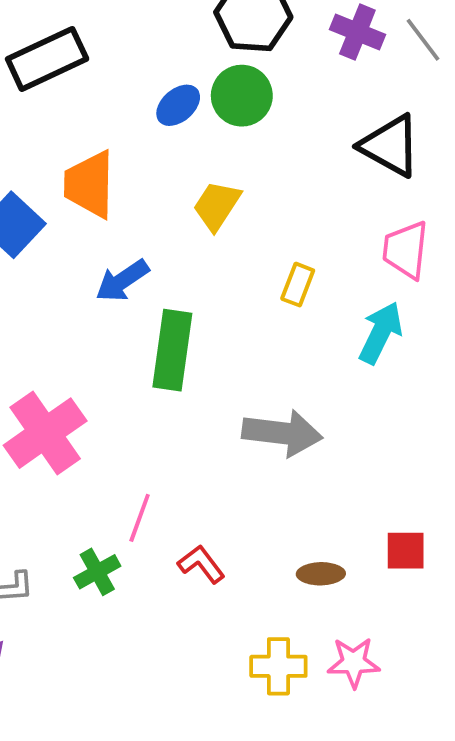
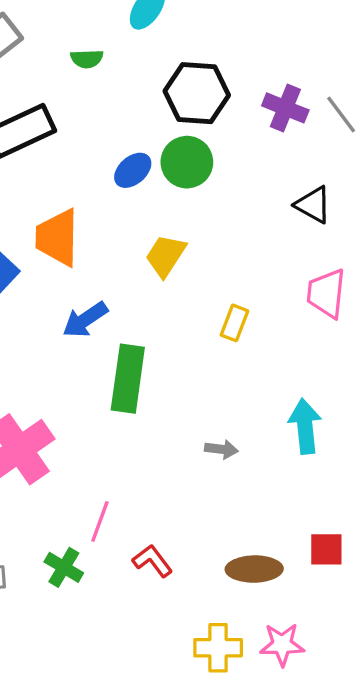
black triangle: (390, 146) -> (313, 205), size x0.7
cyan arrow: (381, 333) -> (305, 426), moved, turned -32
gray arrow: (282, 433) -> (221, 449), size x0.5
green cross: (97, 572) -> (64, 567), turned -30
brown ellipse: (321, 574) -> (254, 569), size x1.4

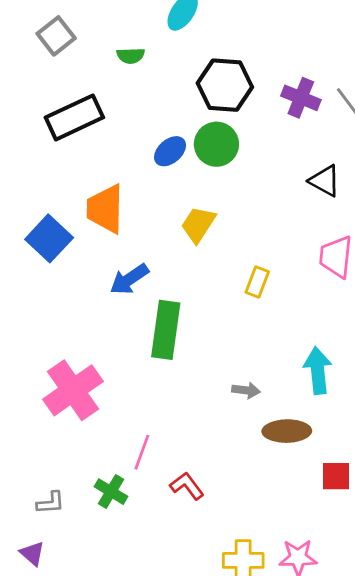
brown ellipse: (254, 569) -> (287, 431), moved

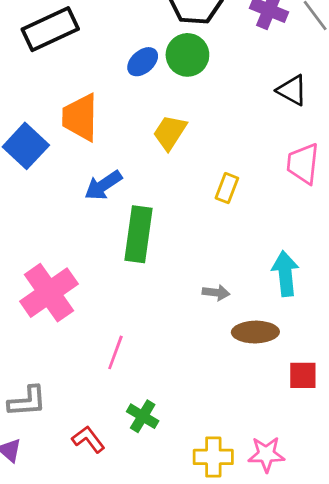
red L-shape: (187, 486) -> (88, 439), moved
green cross: (111, 492) -> (143, 416), moved
gray L-shape: (50, 503) -> (27, 401), size x1.4

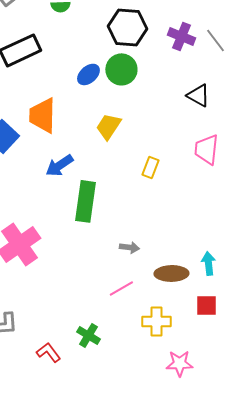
cyan arrow: (285, 274) -> (208, 263), moved, size x0.7
gray arrow: (216, 293) -> (129, 247), moved
pink line: (115, 352) -> (121, 288), moved, turned 40
yellow cross: (213, 457) -> (156, 321), moved

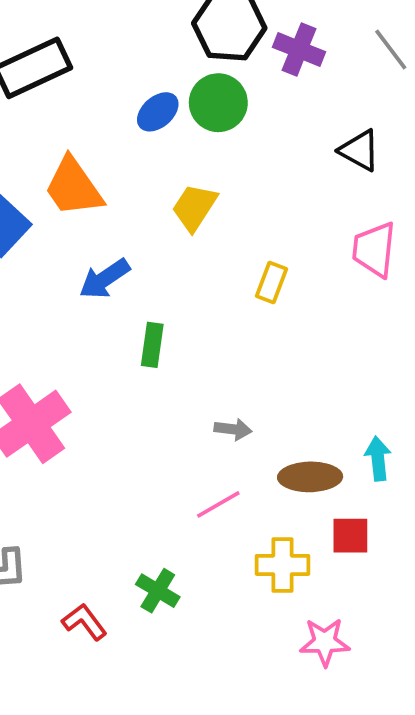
purple cross: (181, 36) -> (299, 50), moved
orange trapezoid: (42, 115) -> (73, 187), turned -36
green rectangle: (85, 201) -> (152, 345), size x0.6
red square: (206, 305) -> (350, 536), moved

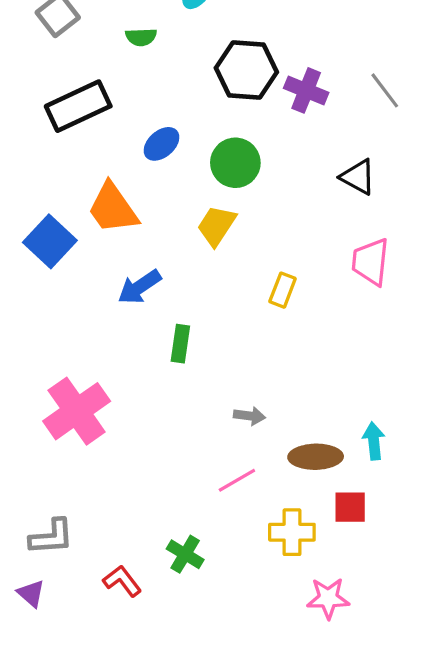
green circle: (218, 103) -> (235, 163), moved
blue ellipse: (158, 112) -> (161, 144), moved

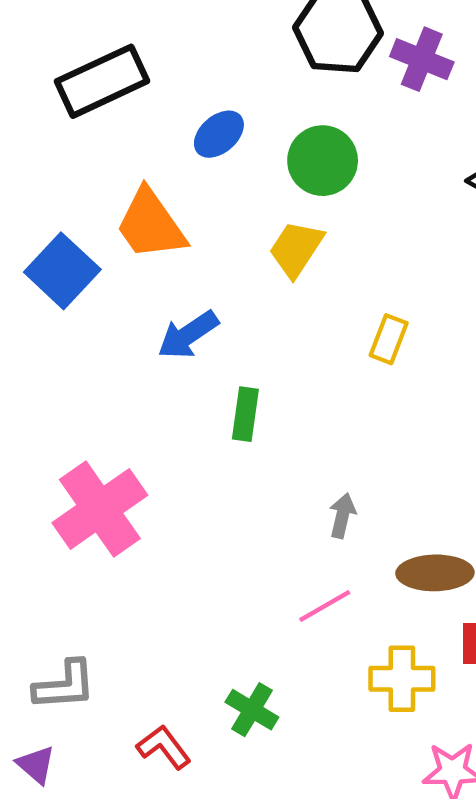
gray arrow: (250, 416) -> (342, 516), turned -84

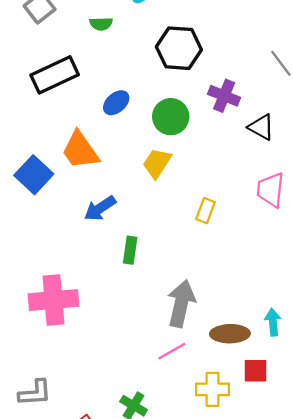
purple cross: (422, 59) -> (224, 96), moved
pink cross: (100, 509) -> (54, 300), turned 30
gray arrow: (342, 516) -> (181, 304), size x2.0

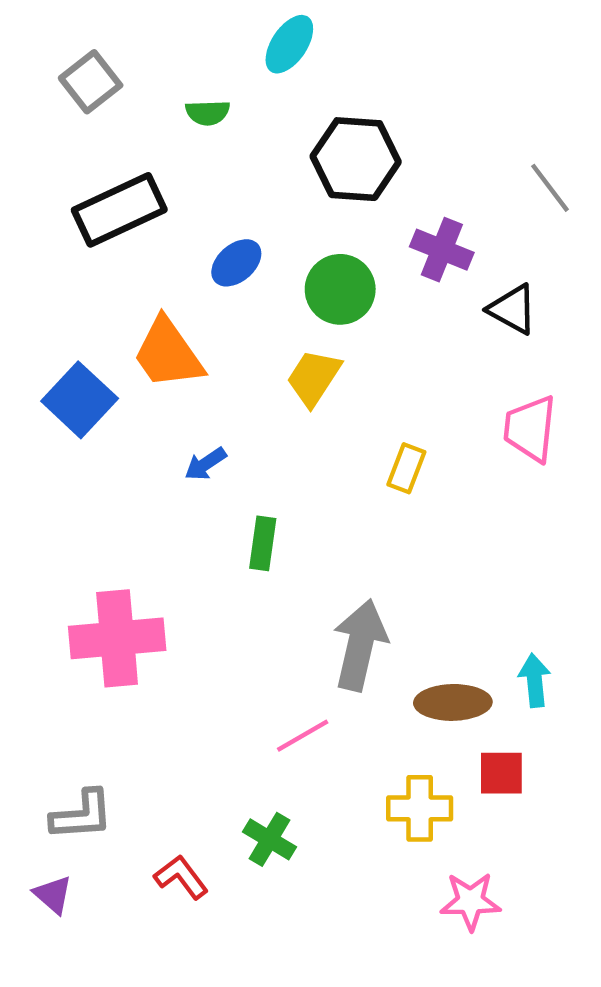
blue arrow: (100, 208) -> (205, 464), size x0.7
pink line: (172, 351) -> (303, 736), moved

